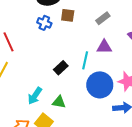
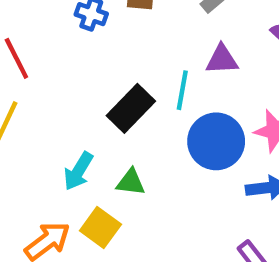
black rectangle: (61, 68) -> (131, 108), size x1.5

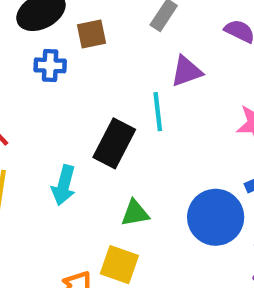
blue circle: (216, 141) -> (216, 217), moved
cyan arrow: (78, 171) -> (64, 185), moved

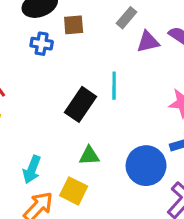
purple triangle: (186, 71) -> (148, 42), moved
cyan arrow: (64, 185) -> (32, 169), moved

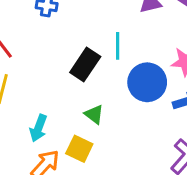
green triangle: (89, 156) -> (94, 114), turned 40
blue circle: (146, 166) -> (147, 82), moved

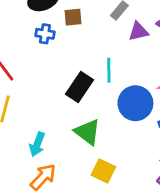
green triangle: (94, 114) -> (87, 132), size x1.5
yellow square: (79, 149) -> (103, 171), moved

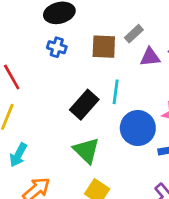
brown square: (73, 17) -> (104, 47), moved, size x1.4
cyan arrow: (37, 144) -> (18, 155), moved

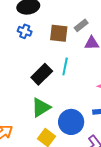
blue circle: (138, 128) -> (71, 122), moved
green triangle: (86, 150) -> (41, 107), turned 40

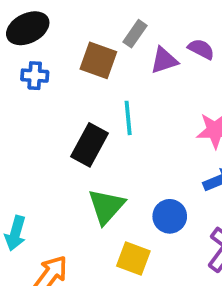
brown square: (59, 33) -> (98, 60), turned 30
blue circle: (71, 122) -> (170, 216), size x0.7

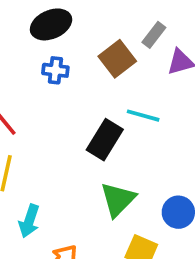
brown square: (98, 60) -> (117, 59), turned 30
cyan line: (128, 118) -> (143, 116), turned -72

